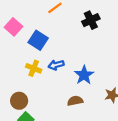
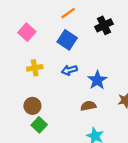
blue square: (38, 40) -> (67, 40), moved
yellow cross: (34, 68) -> (35, 68), moved, turned -32

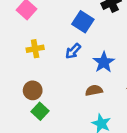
blue square: (67, 40) -> (83, 22), moved
blue arrow: (69, 70) -> (73, 51), turned -32

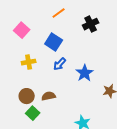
blue square: (83, 22) -> (54, 42), moved
brown semicircle: (94, 90) -> (49, 96), moved

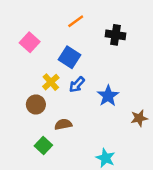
black cross: (91, 24) -> (115, 35), turned 35
yellow cross: (29, 62) -> (51, 82), moved, turned -32
brown circle: (27, 96) -> (36, 104), moved

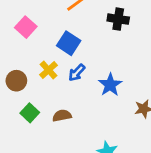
brown circle: (36, 104) -> (16, 81), moved
green square: (43, 146) -> (30, 113), moved

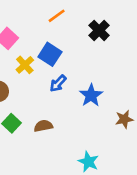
black cross: (118, 19) -> (99, 30), turned 36
yellow cross: (49, 70) -> (25, 65), moved

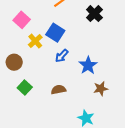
brown star: (124, 119) -> (101, 89), moved
brown semicircle: (43, 126) -> (58, 90), moved

